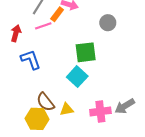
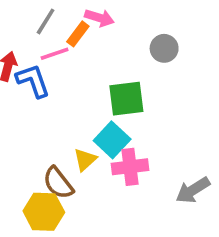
blue L-shape: (31, 60) -> (33, 81), moved
yellow triangle: (67, 109) -> (85, 160), moved, turned -32
pink cross: (100, 111) -> (130, 167), moved

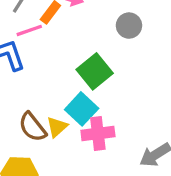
green square: (126, 99) -> (95, 71), turned -32
brown semicircle: (58, 183) -> (32, 127), moved

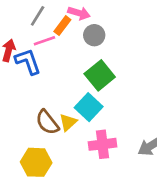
gray circle: (129, 26) -> (94, 35), moved
pink cross: (98, 134) -> (103, 144), moved

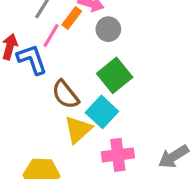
pink line: (44, 41) -> (51, 36), turned -40
brown semicircle: (47, 122) -> (65, 94), moved
yellow triangle: (68, 122) -> (78, 129), size x1.4

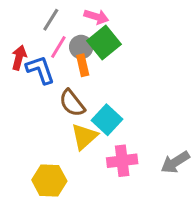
orange rectangle: (72, 18) -> (83, 65), moved, turned -50
gray circle: (108, 29) -> (81, 47), moved
green square: (115, 75) -> (104, 42), moved

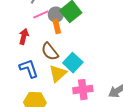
pink line: (58, 47) -> (41, 15), turned 35
red arrow: (19, 58) -> (24, 37), moved
blue L-shape: (40, 70) -> (29, 69), moved

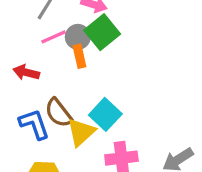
red arrow: (24, 37) -> (26, 72), turned -91
brown semicircle: (50, 52) -> (58, 113), moved

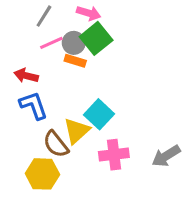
orange rectangle: (79, 56) -> (75, 61), turned -60
brown semicircle: (58, 113) -> (56, 144), moved
blue L-shape: (34, 124) -> (34, 105), moved

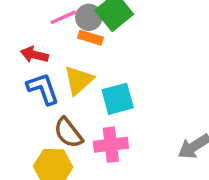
cyan square: (99, 114) -> (118, 99), turned 32
yellow triangle: (77, 131) -> (79, 80), moved
pink cross: (114, 155) -> (111, 145), moved

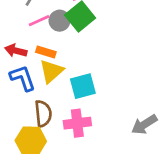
orange rectangle: (90, 38) -> (46, 52), moved
brown semicircle: (68, 133) -> (43, 114), turned -148

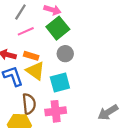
gray circle: (60, 21) -> (65, 54), moved
yellow triangle: (51, 71) -> (35, 71), turned -42

